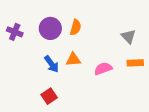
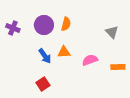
orange rectangle: (135, 63) -> (118, 67), moved

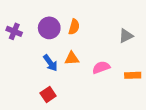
gray triangle: (112, 32) -> (126, 36), turned 48

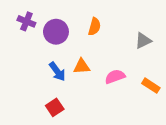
orange semicircle: (74, 27) -> (94, 27), moved
purple cross: (14, 31) -> (26, 21), moved
orange rectangle: (133, 75) -> (151, 86), turned 35

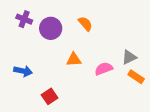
orange semicircle: (94, 27) -> (85, 24), turned -56
gray triangle: (143, 41) -> (129, 57), moved
blue arrow: (57, 71) -> (23, 71), moved, turned -42

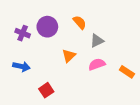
purple cross: (24, 19) -> (23, 33), moved
gray triangle: (129, 57) -> (97, 41), moved
orange triangle: (74, 59) -> (69, 56), turned -40

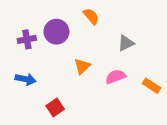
orange semicircle: (80, 22) -> (91, 16), moved
purple cross: (23, 33) -> (27, 39), turned -32
gray triangle: (97, 41) -> (126, 43), moved

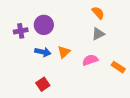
orange semicircle: (91, 16) -> (98, 13), moved
blue arrow: (26, 79) -> (43, 52), moved

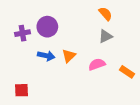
red square: (43, 84) -> (21, 90), moved, turned 32

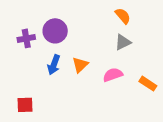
blue arrow: (46, 56) -> (54, 65), turned 98

